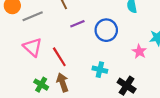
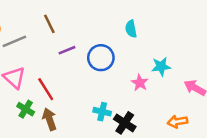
cyan cross: (100, 70) -> (102, 112), moved
green cross: (41, 85) -> (26, 109), moved

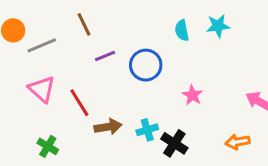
cyan star: (161, 66) -> (218, 26), moved
green cross: (26, 109) -> (48, 146), moved
cyan cross: (102, 112) -> (147, 130), turned -30
brown arrow: (49, 119) -> (108, 127), moved, turned 100

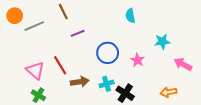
cyan star: (218, 26) -> (162, 42), moved
blue circle: (146, 65) -> (108, 53), moved
pink triangle: (42, 89) -> (35, 70), moved

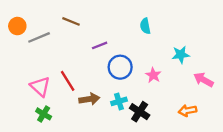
brown line: (63, 12) -> (71, 21), turned -42
purple line: (78, 33) -> (100, 45), moved

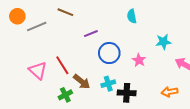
brown arrow: (89, 99) -> (82, 82), turned 48
black cross: (140, 112) -> (127, 93), turned -30
green cross: (44, 114) -> (65, 95), moved, turned 32

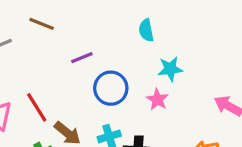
cyan star: (163, 42) -> (170, 69), moved

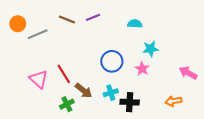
cyan semicircle: (146, 30) -> (135, 24), turned 104
purple line: (82, 58) -> (93, 17), moved

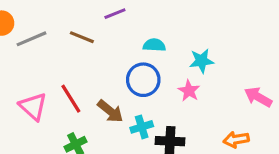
brown line: (67, 20) -> (82, 37), moved
cyan semicircle: (135, 24) -> (154, 45), moved
brown arrow: (84, 91) -> (110, 111), moved

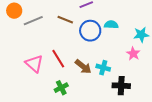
blue circle: (143, 80) -> (90, 31), moved
cyan cross: (142, 127) -> (103, 68), moved, turned 32

